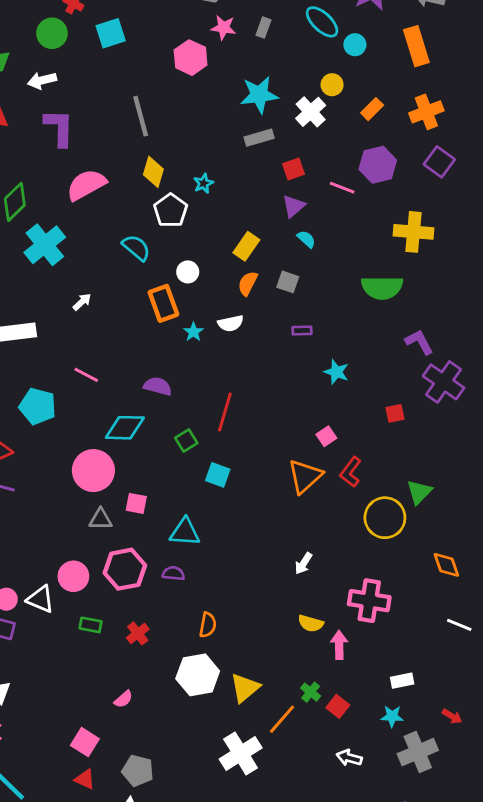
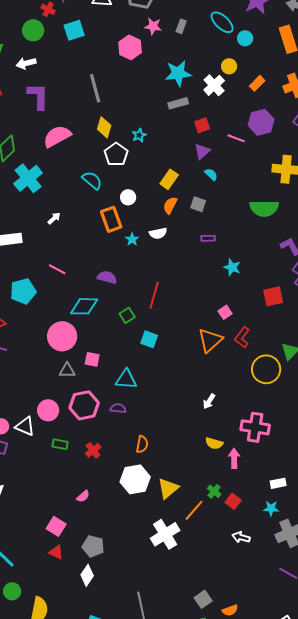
cyan pentagon: (38, 406) -> (23, 291), turned -30
red square: (395, 413) -> (273, 296), size x1.5

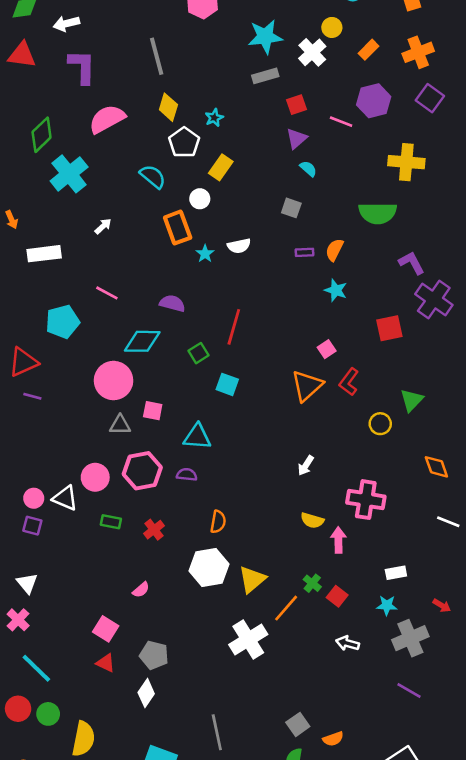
yellow rectangle: (169, 179) -> (221, 167), moved
orange semicircle: (170, 205) -> (334, 250), moved
yellow circle: (266, 369) -> (380, 424), size x0.6

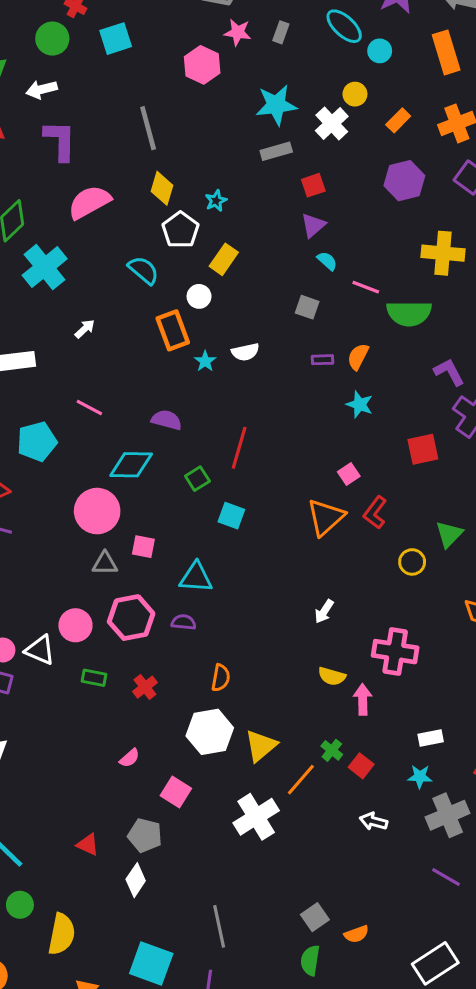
pink line: (341, 122) -> (366, 287), moved
pink square: (106, 629) -> (176, 792), moved

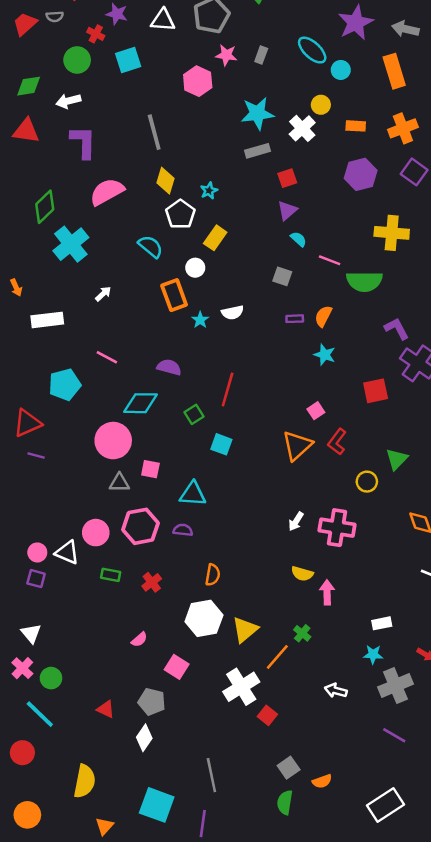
orange rectangle: (398, 120) -> (356, 126), turned 48
pink cross: (395, 652) -> (337, 528), moved
red square: (361, 766) -> (267, 715), moved
green circle: (20, 905) -> (51, 678), moved

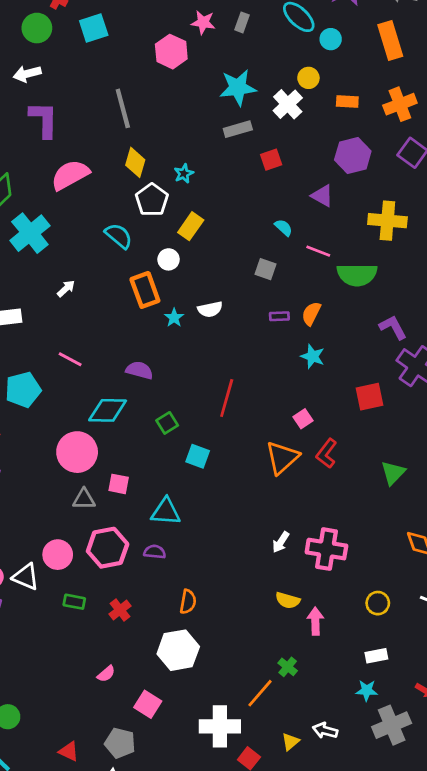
purple triangle: (287, 210) -> (322, 196), moved, turned -50
red line: (228, 390) -> (227, 398), moved
yellow circle: (367, 482) -> (378, 603), moved
yellow triangle: (245, 630) -> (290, 742), moved, size x0.6
white cross: (241, 687) -> (220, 726), turned 32

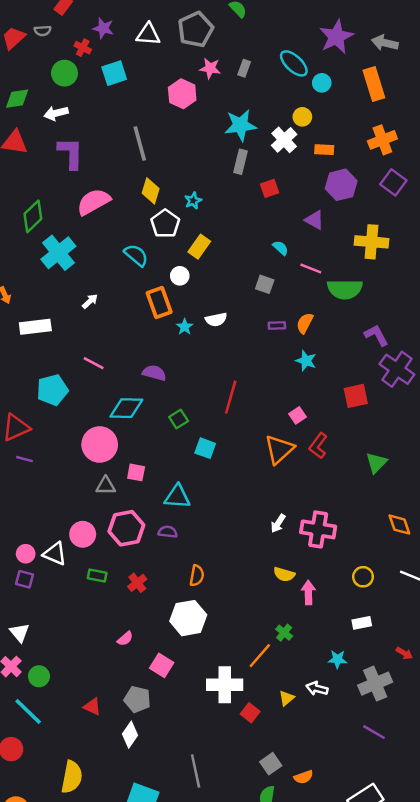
orange rectangle: (347, 101) -> (324, 150), moved
gray rectangle: (238, 129) -> (240, 162), turned -60
cyan star: (367, 690) -> (338, 659), moved

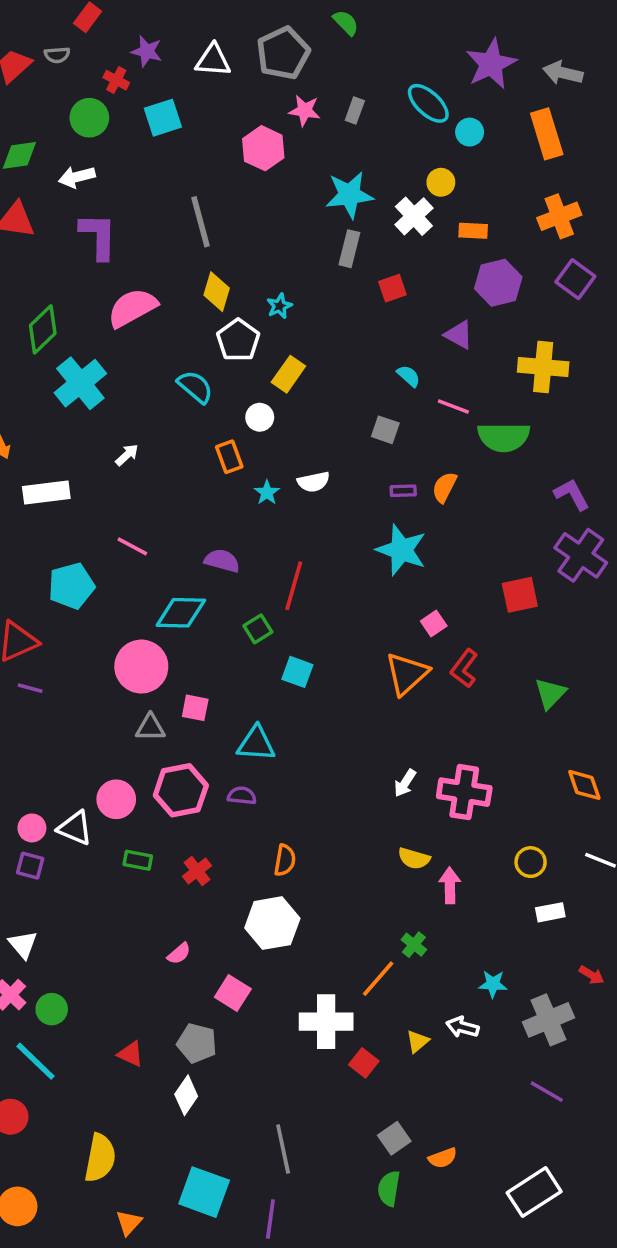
orange rectangle: (159, 303) -> (229, 457), size x0.7
purple L-shape: (376, 335) -> (572, 494), moved
cyan star: (306, 361) -> (401, 550), moved, size x1.6
red line: (231, 397) -> (294, 586), moved
white rectangle: (362, 623) -> (550, 912), moved

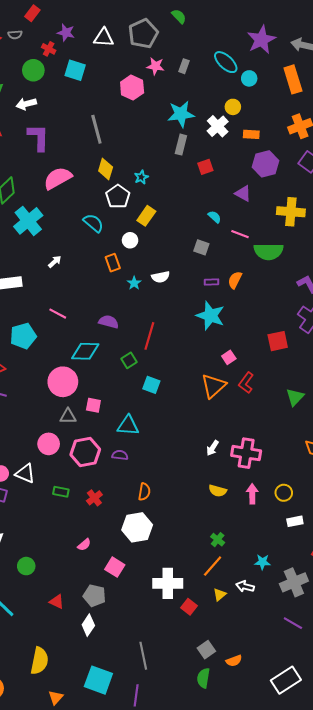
cyan square: (163, 118) -> (75, 70), turned 35
pink circle: (116, 799) -> (49, 444), moved
pink arrow: (450, 885) -> (252, 494), moved
orange line: (378, 979) -> (213, 566), moved
green circle: (52, 1009) -> (26, 566), moved

